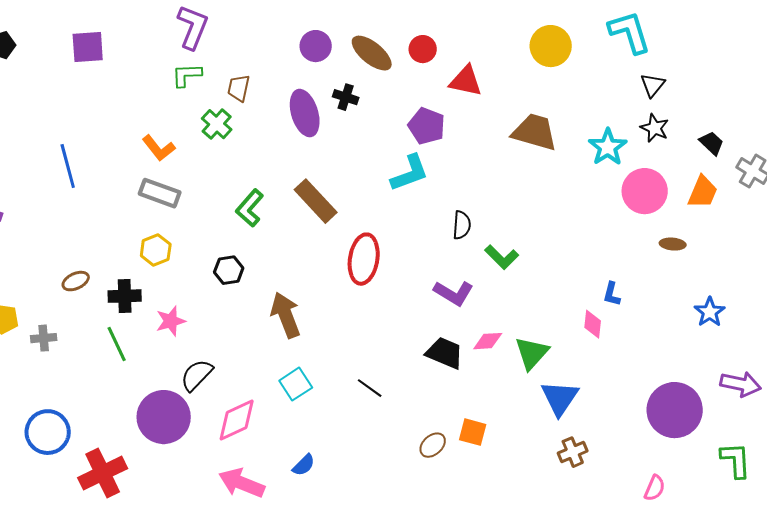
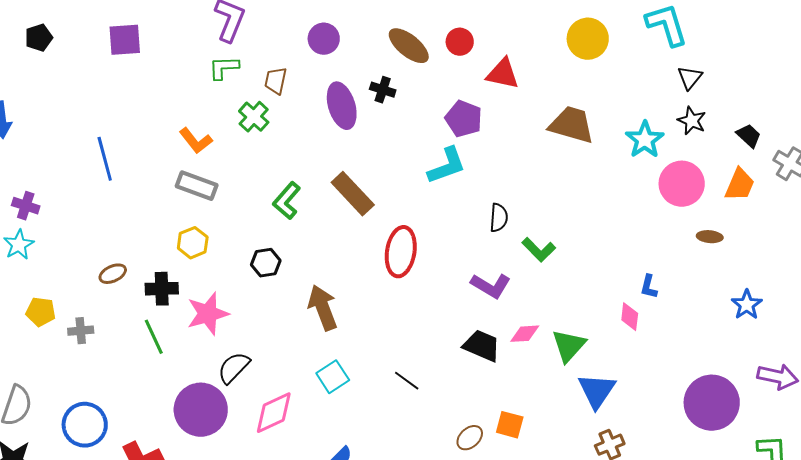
purple circle: (316, 46) -> (324, 39), moved
pink star: (171, 321) -> (208, 314), size x1.4

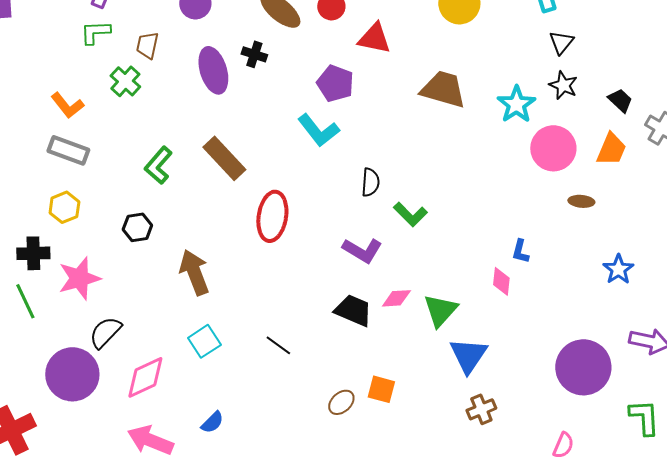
cyan L-shape: (447, 166) -> (318, 130), turned 72

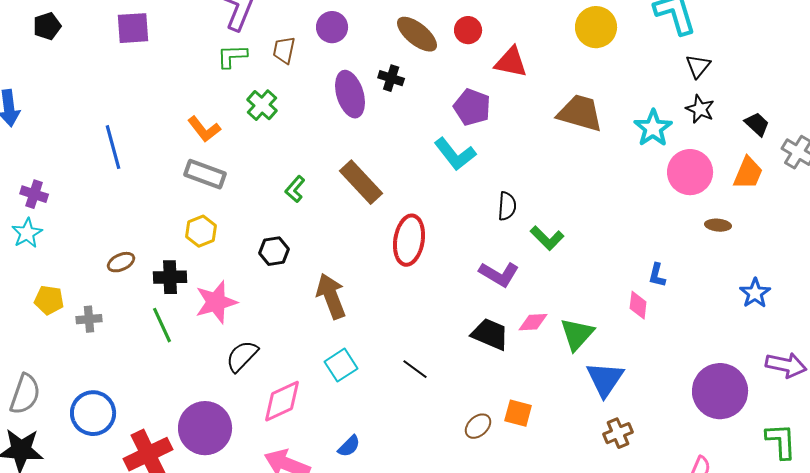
brown trapezoid: (147, 45) -> (284, 50), moved
green L-shape: (158, 165) -> (295, 189), size x0.7
purple circle: (72, 374) -> (205, 428), moved

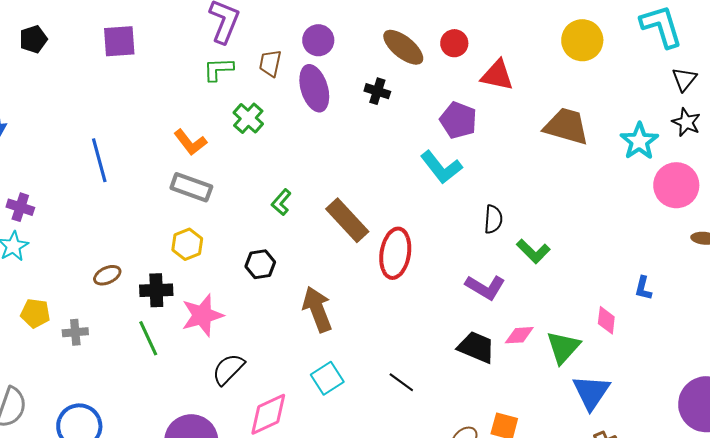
purple ellipse: (350, 94) -> (314, 88), moved
brown rectangle: (361, 182) -> (347, 220), moved
pink diamond: (638, 305) -> (606, 320), moved

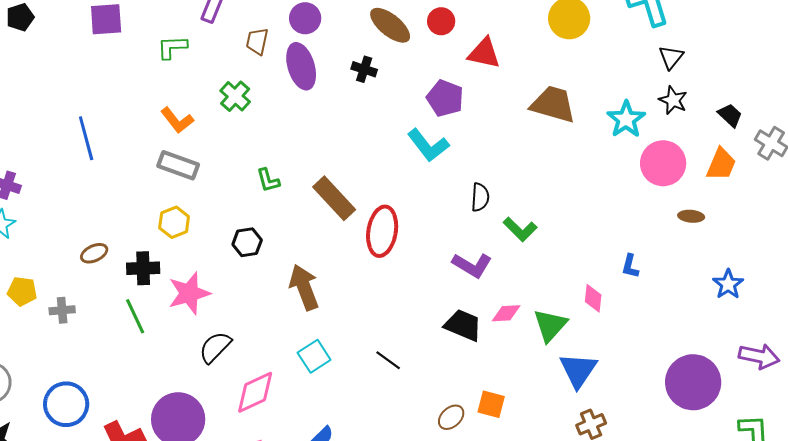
green L-shape: (218, 69) -> (172, 47), moved
green L-shape: (281, 202) -> (268, 180), turned -56

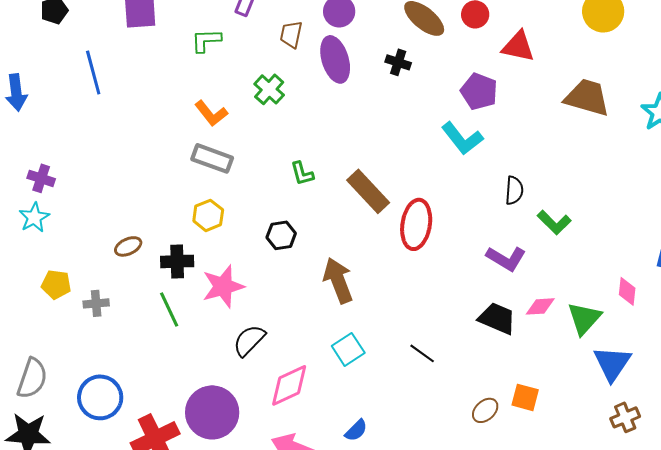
blue line: (86, 138) -> (93, 72), moved

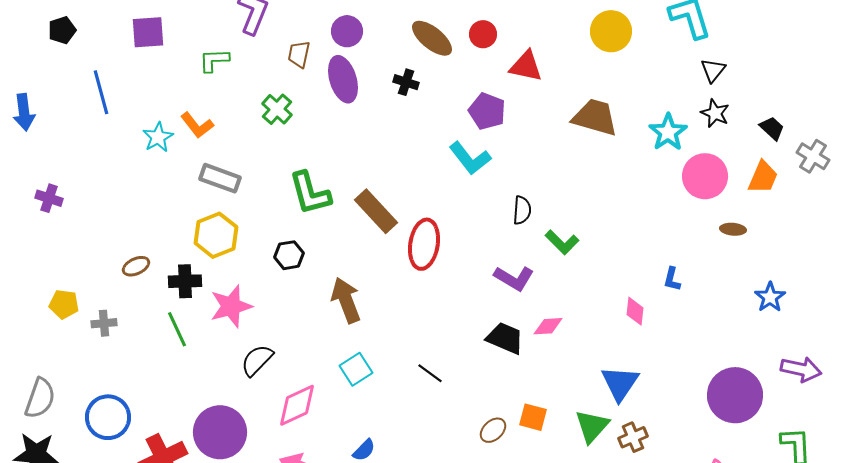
orange L-shape: (211, 113) -> (197, 125), moved
green L-shape: (302, 173) -> (310, 193), size x1.8
yellow hexagon: (208, 215) -> (216, 235), size x1.4
cyan star: (34, 217) -> (158, 137), moved
green triangle: (584, 318) -> (592, 426), moved

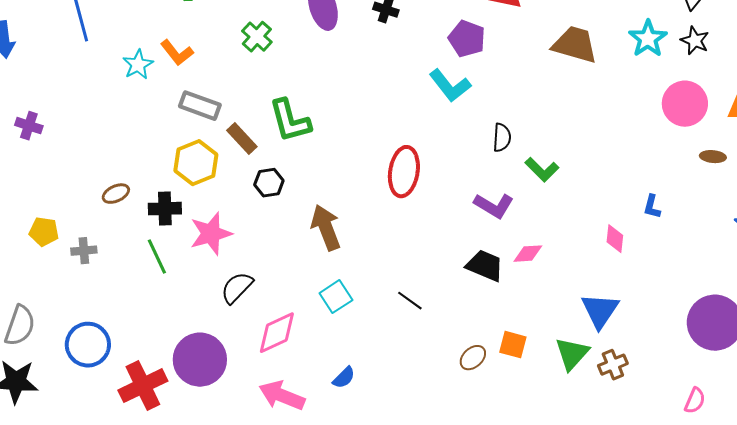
cyan star: (668, 132) -> (648, 39), moved
brown rectangle: (376, 211) -> (242, 139), moved, size x0.7

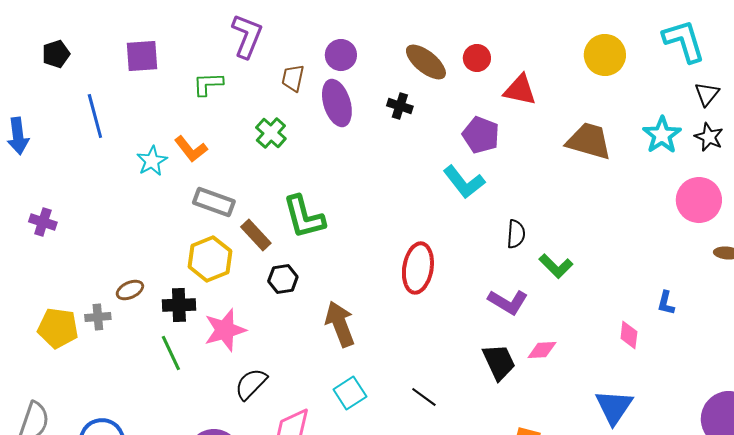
yellow pentagon: (44, 232) -> (58, 328), size x1.4
gray cross: (84, 251) -> (98, 317), moved
black trapezoid: (485, 266) -> (499, 362), turned 42

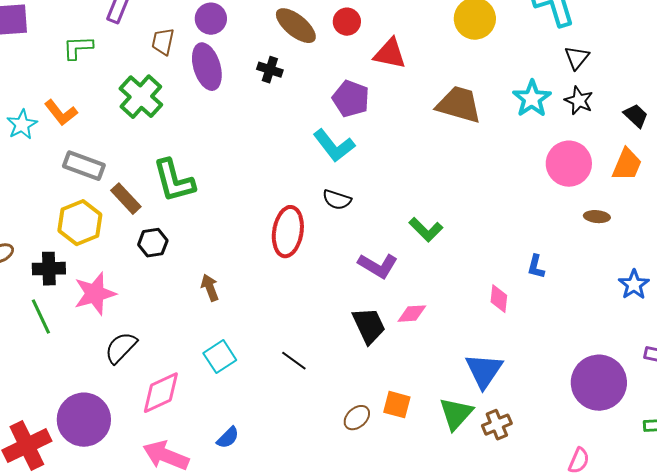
green cross: (271, 133) -> (141, 97), size x1.4
black semicircle: (516, 234) -> (337, 200), moved, turned 104
brown arrow: (340, 324) -> (210, 288), size x0.6

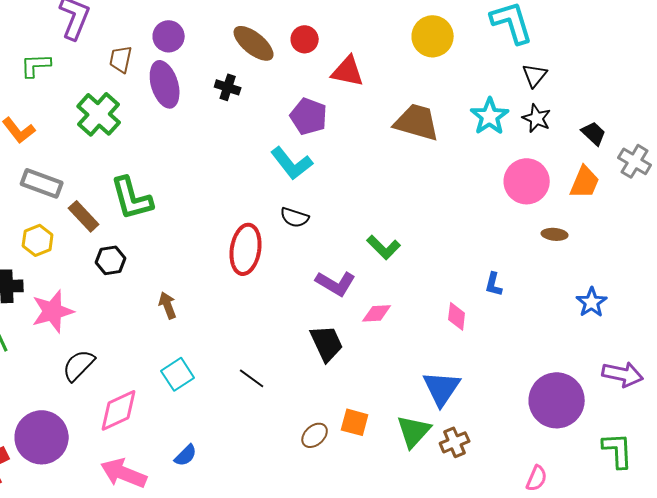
yellow hexagon: (80, 223) -> (38, 240), size x0.7
pink diamond: (412, 314) -> (377, 313), moved

